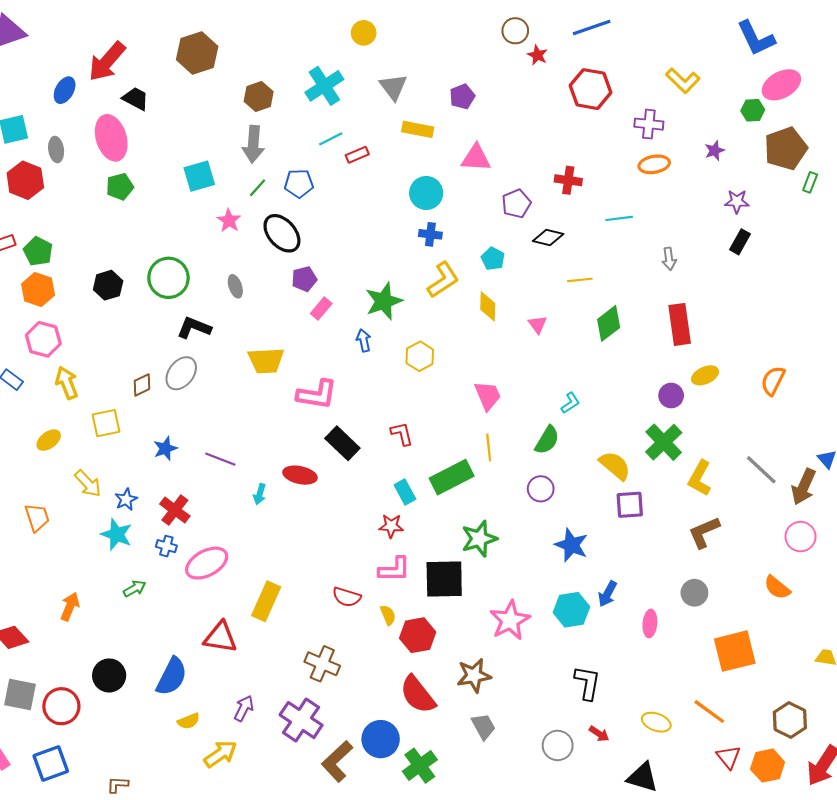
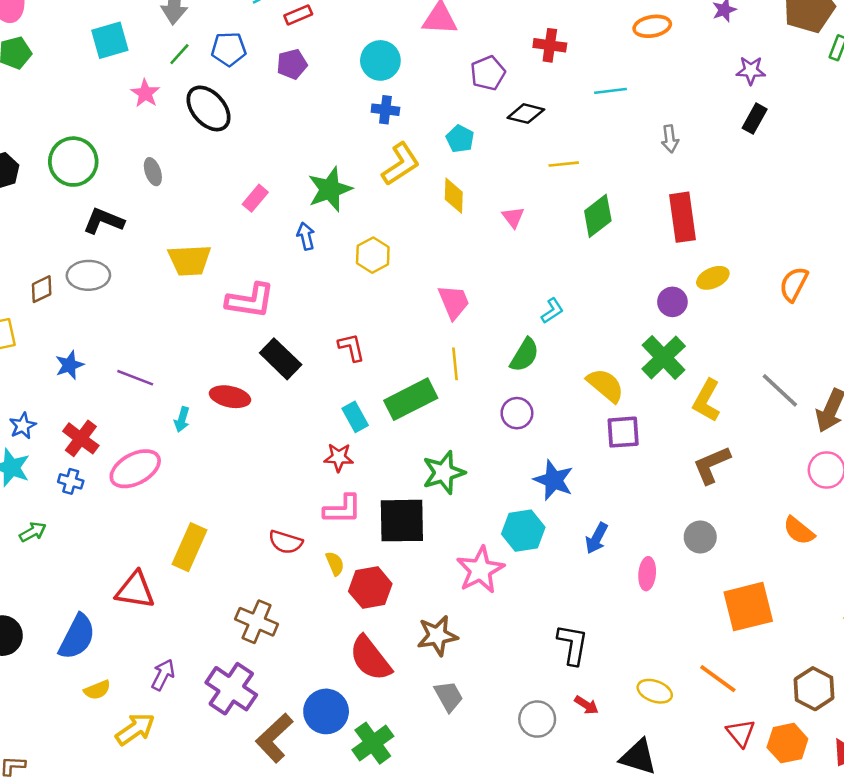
purple pentagon: (304, 279) -> (292, 64), moved
gray ellipse: (181, 373) -> (88, 275), turned 52
pink ellipse: (207, 563) -> (135, 469), moved
cyan hexagon: (571, 610) -> (523, 531), moved

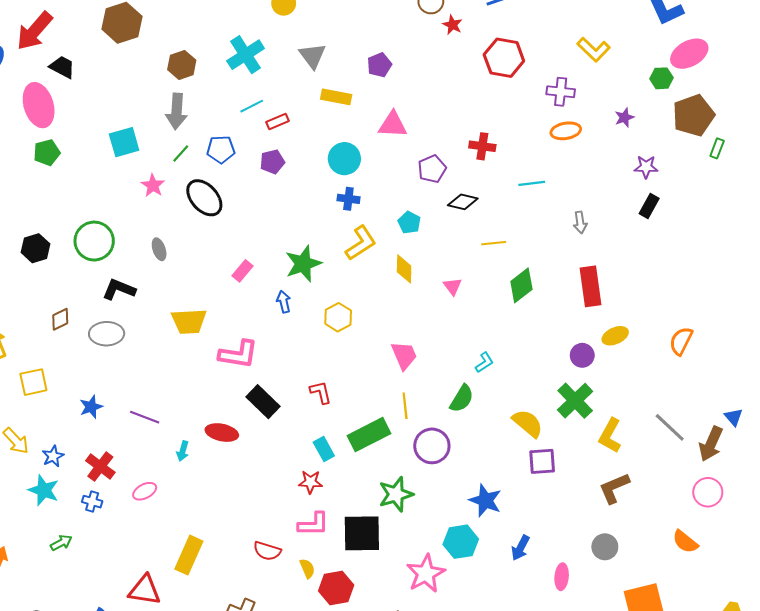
brown diamond: (42, 289) -> (60, 319), moved
purple circle: (517, 413) -> (432, 446), moved, size x1.4
pink ellipse: (135, 469) -> (145, 491), size x0.6

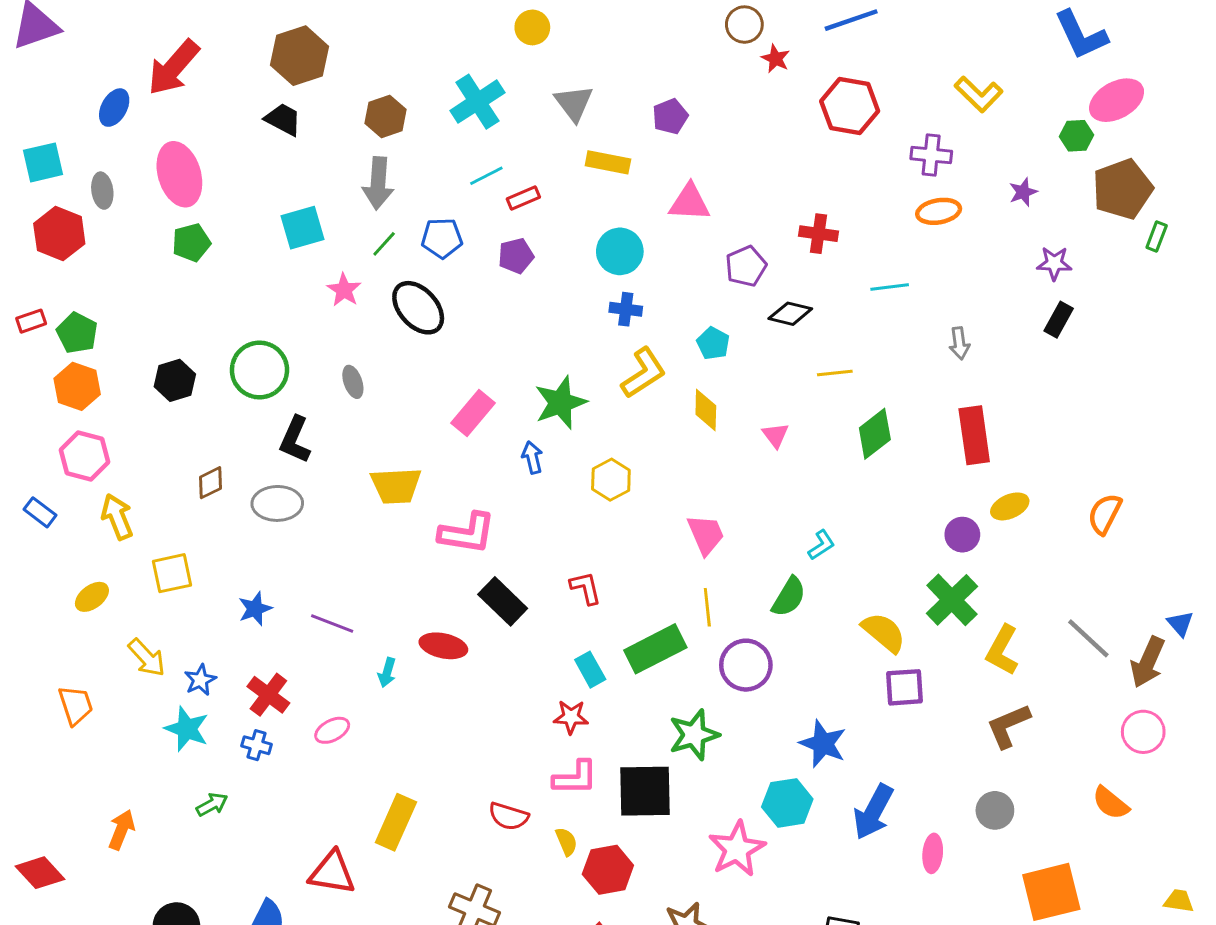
black trapezoid: (62, 67) -> (283, 119), moved
pink rectangle: (242, 271) -> (473, 413), size x1.4
black L-shape: (119, 289) -> (295, 440), turned -88
blue arrow: (520, 548) -> (873, 812), size x1.5

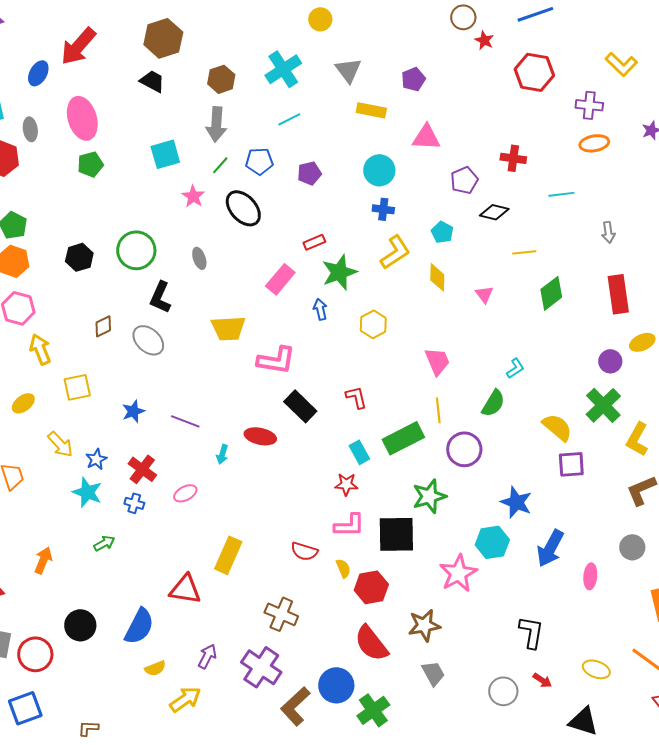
red rectangle: (523, 198) -> (314, 242), moved
gray ellipse: (277, 503) -> (148, 340), turned 44

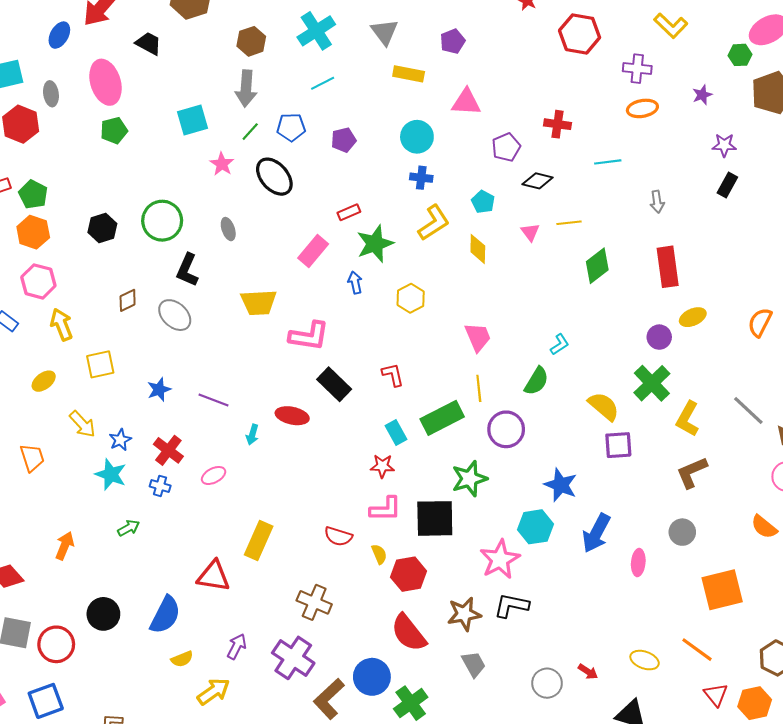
black trapezoid: (152, 81) -> (149, 43), moved
pink triangle: (484, 294) -> (530, 232), moved
black L-shape: (531, 632) -> (511, 606), moved, turned -88

